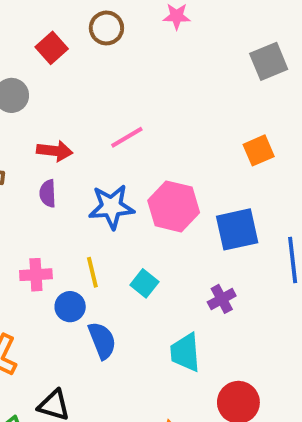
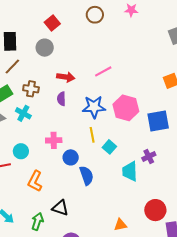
red square: (52, 48) -> (52, 23), moved
yellow line: (92, 272) -> (92, 135), moved
cyan trapezoid: (185, 352) -> (130, 171), moved

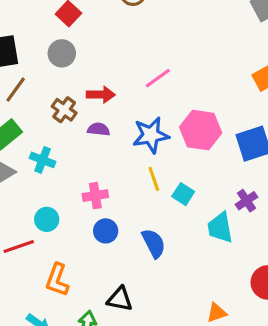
brown cross: (31, 89) -> (64, 110), moved, turned 35
purple semicircle: (61, 99) -> (99, 129), turned 104
blue circle: (71, 157) -> (106, 231), moved
orange L-shape: (35, 181) -> (57, 280), moved

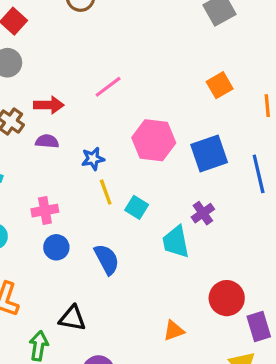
blue star: (151, 135) -> (93, 159), moved, size x0.6

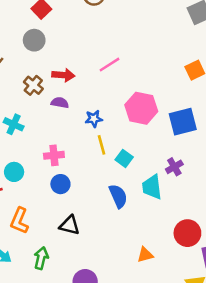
blue semicircle: (107, 259) -> (118, 196), moved
black triangle: (72, 318) -> (70, 225), moved

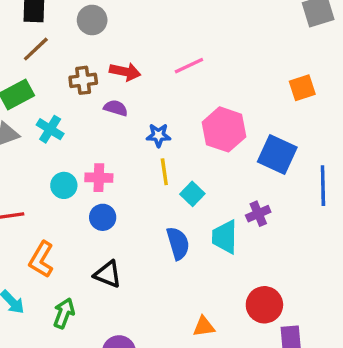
brown cross: (33, 85) -> (83, 80), turned 36
blue square: (183, 122) -> (277, 155), turned 32
cyan circle: (14, 172) -> (64, 185), moved

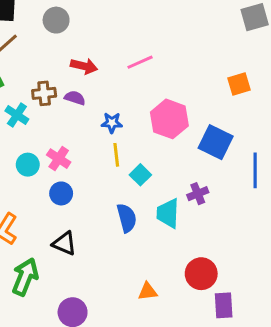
brown cross: (83, 80) -> (44, 93), moved
pink cross: (99, 178) -> (59, 159), turned 30
green arrow: (64, 313) -> (25, 277), size x1.4

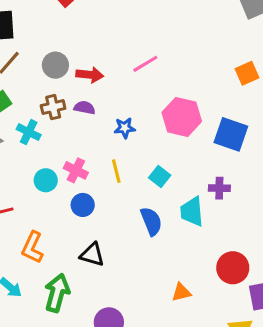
gray circle: (56, 20) -> (55, 65), moved
yellow line: (116, 155) -> (116, 171), moved
purple cross: (198, 194) -> (219, 188), turned 30

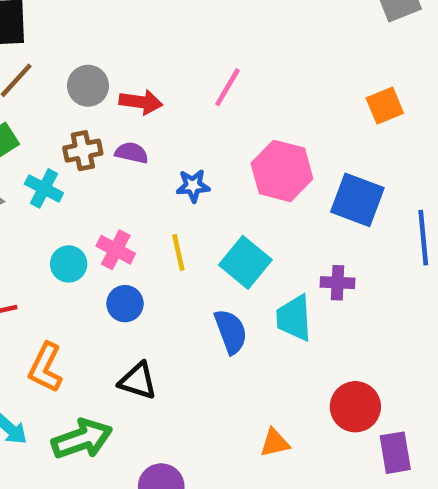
pink line: (145, 64) -> (227, 87), turned -30
cyan square: (160, 176) -> (245, 262), size x1.5
green arrow: (57, 293) -> (82, 439), turned 54

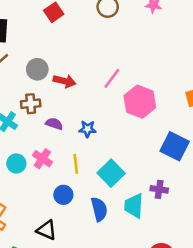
purple semicircle: (132, 153) -> (54, 124), moved
pink hexagon: (282, 171) -> (140, 102), moved
blue circle: (125, 304) -> (63, 195), moved

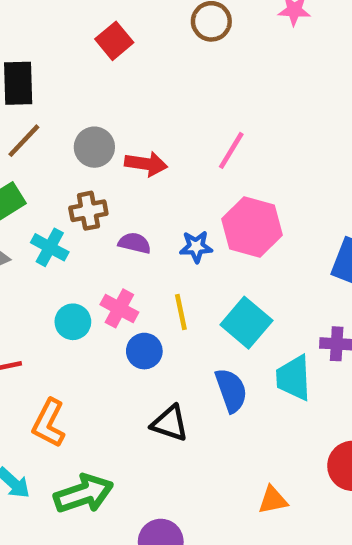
pink hexagon: (140, 102) -> (252, 227), moved
blue circle: (63, 195) -> (144, 351), moved
black triangle: (47, 230) -> (170, 423), moved

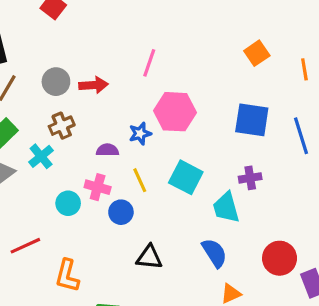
purple semicircle: (135, 243) -> (107, 150), moved
cyan cross: (50, 247) -> (41, 156), turned 35
blue semicircle: (231, 390) -> (214, 253), moved

